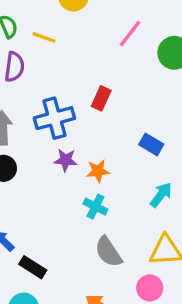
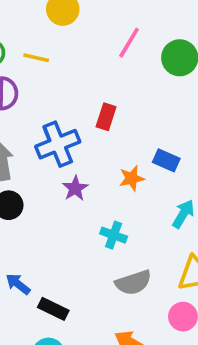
purple star: (66, 160) -> (75, 188), turned -30
orange star: (98, 171) -> (132, 178), moved
gray semicircle: (108, 252) -> (133, 283), turned -68

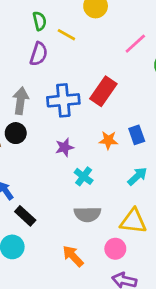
red rectangle: (106, 117) -> (103, 91), size x1.5
blue rectangle: (166, 160) -> (137, 135), turned 30
purple star: (75, 188) -> (65, 147), moved

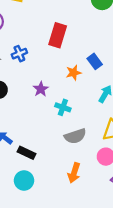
blue cross: (63, 100) -> (19, 54), moved, size x0.6
orange arrow: (73, 256) -> (74, 173), turned -102

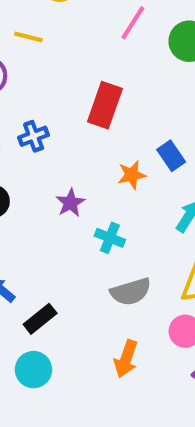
black rectangle: (27, 153) -> (40, 319), turned -66

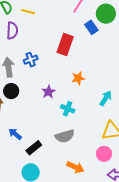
blue rectangle: (171, 156) -> (91, 27), moved
gray semicircle: (131, 292) -> (65, 136), moved
orange arrow: (126, 359) -> (75, 167), turned -84

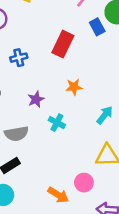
gray semicircle: (65, 136) -> (16, 134), moved
pink circle: (104, 154) -> (84, 183), moved

